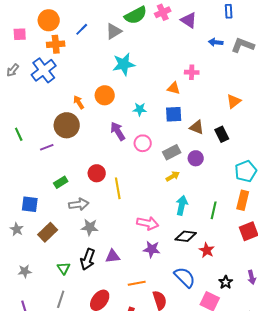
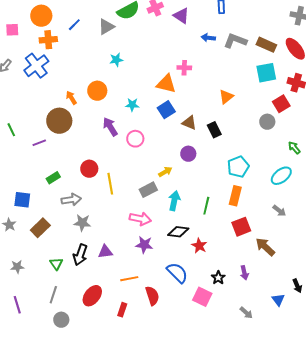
cyan star: (124, 64) -> (116, 60), size x0.6
orange triangle: (174, 88) -> (166, 84), size x1.5
blue square: (174, 114) -> (166, 110), turned -30
gray rectangle: (172, 152) -> (148, 190), moved

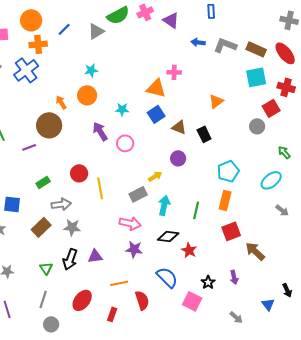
cyan star: (116, 60) -> (91, 70), moved
gray arrow: (279, 211) -> (282, 210), moved
brown rectangle: (40, 228) -> (41, 227), moved

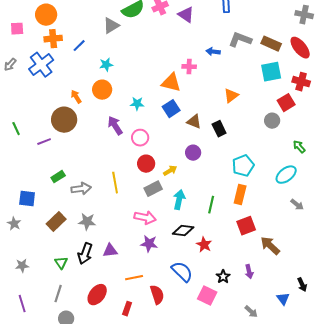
blue line: (64, 29) -> (79, 46), moved
blue arrow: (198, 42) -> (213, 52), moved
red circle: (79, 173) -> (146, 164), moved
gray arrow: (61, 204) -> (81, 189), moved

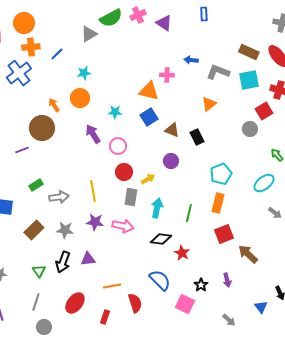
gray L-shape: (240, 40) -> (218, 72), moved
gray rectangle: (153, 189) -> (131, 197), turned -54
purple star: (149, 244) -> (95, 222), moved

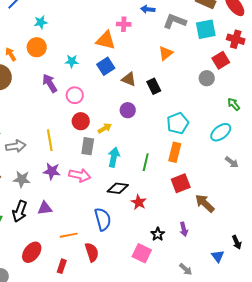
blue semicircle: (160, 280) -> (103, 219), moved, turned 30

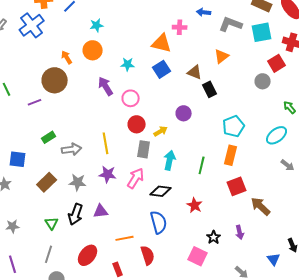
brown triangle: (129, 79) -> (195, 72), moved
pink arrow: (80, 175) -> (136, 178), turned -70
black diamond: (118, 188) -> (161, 191), moved
red rectangle: (62, 266) -> (118, 269), turned -40

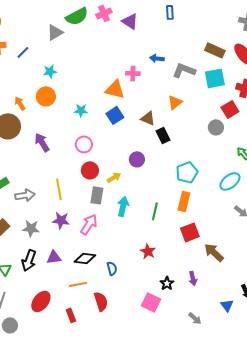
purple arrow: (106, 86) -> (42, 142), moved
black diamond: (161, 191) -> (85, 258), moved
blue semicircle: (159, 222) -> (112, 268), size x0.6

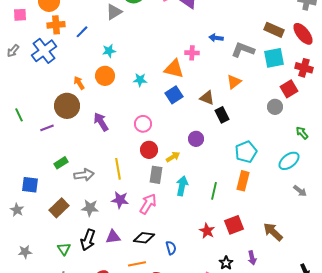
cyan star: (81, 110) -> (140, 80), moved
red square: (190, 232) -> (234, 225), moved

